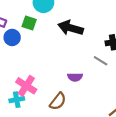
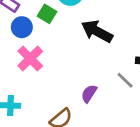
purple semicircle: (75, 77) -> (89, 94), turned 112
pink cross: (26, 86) -> (30, 58), moved

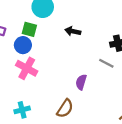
blue circle: (22, 27) -> (23, 45), moved
black arrow: (97, 31) -> (73, 31), size x0.6

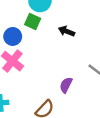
green square: (29, 29) -> (33, 22), moved

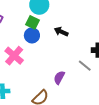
blue circle: (13, 36) -> (32, 35), moved

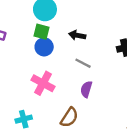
pink cross: (14, 56) -> (43, 83), moved
gray line: (85, 66) -> (83, 63), moved

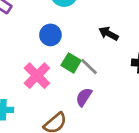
green square: (41, 32) -> (71, 63), moved
black arrow: (77, 35) -> (109, 34), moved

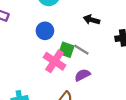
pink cross: (37, 76) -> (55, 61), moved
purple semicircle: (84, 97) -> (82, 75), turned 42

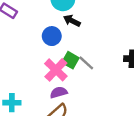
black arrow: (91, 20) -> (72, 21), moved
purple semicircle: (82, 75) -> (59, 92), moved

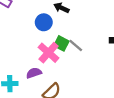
purple semicircle: (59, 92) -> (34, 73), moved

